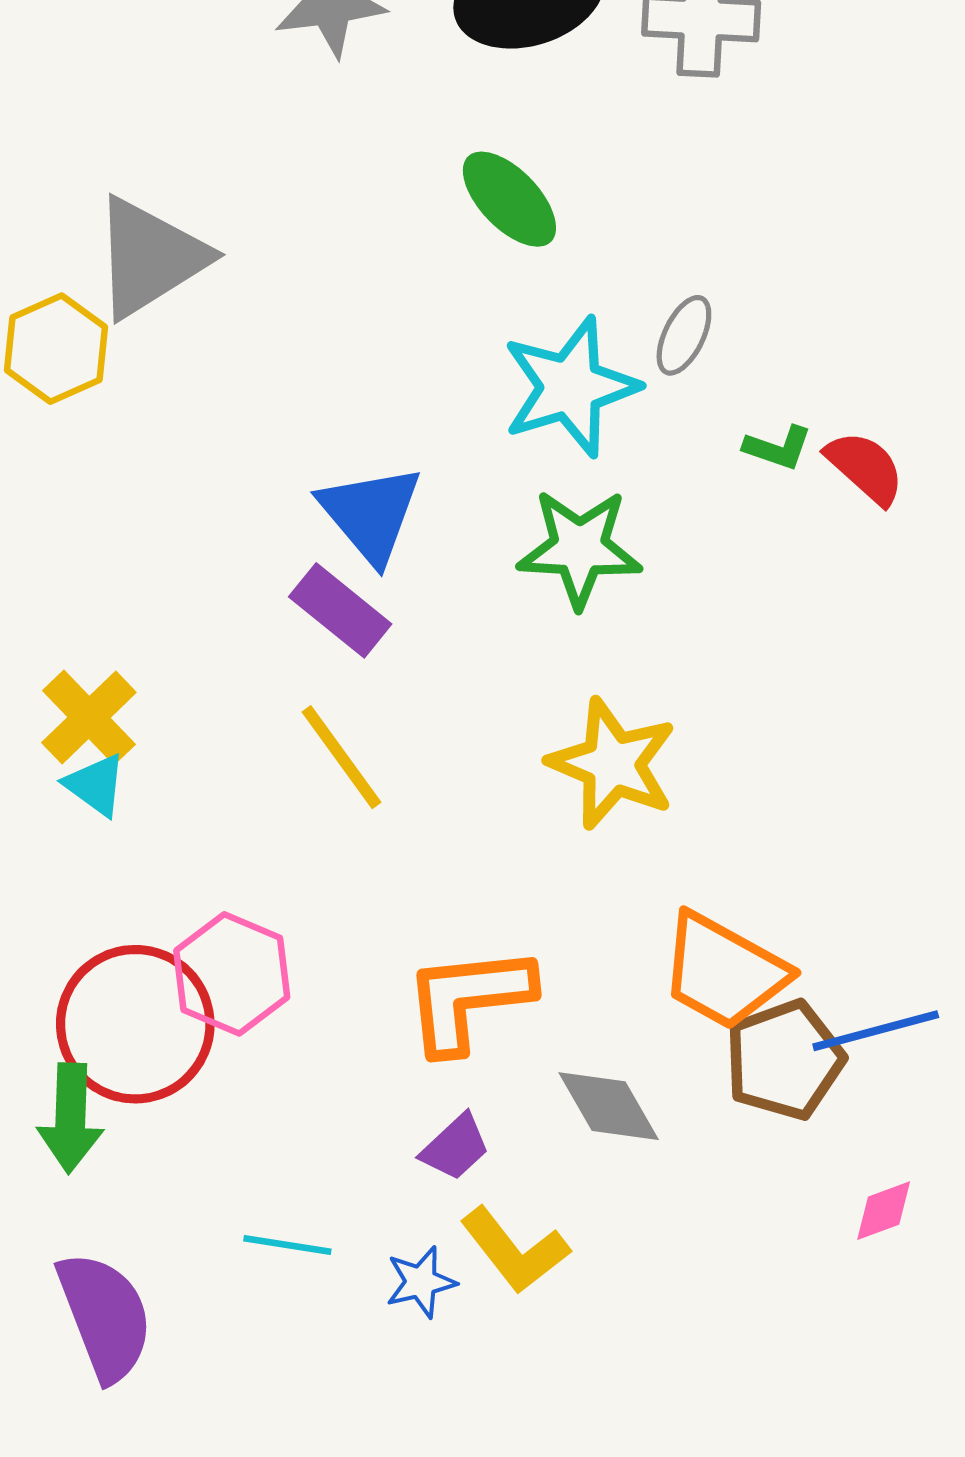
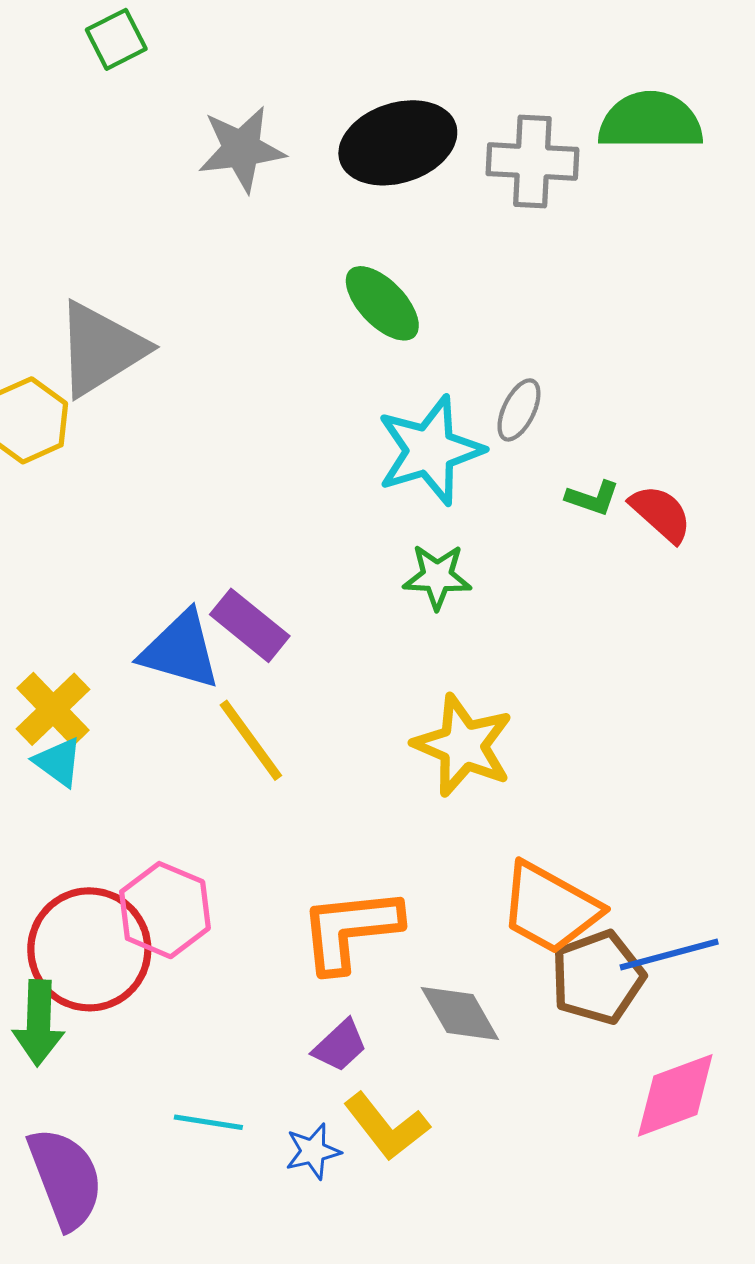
blue triangle: (371, 514) -> (180, 650), moved, turned -34
green star: (580, 548) -> (437, 577), size x0.7
pink diamond: (884, 1211) -> (675, 1095), size x1.8

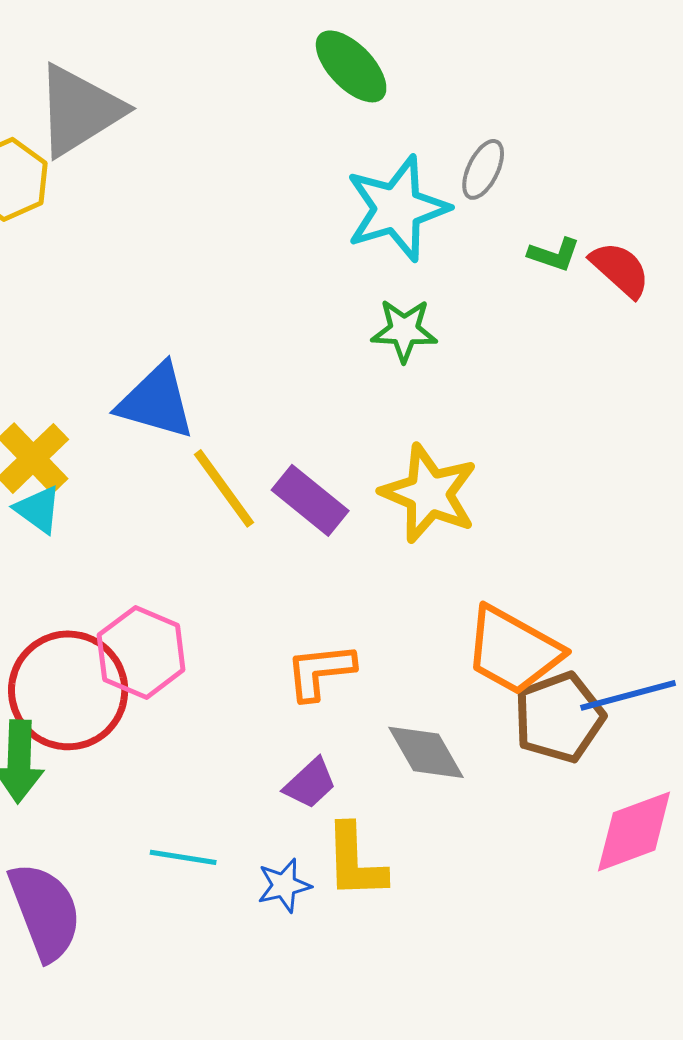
purple rectangle: (250, 625) -> (310, 500), moved
orange L-shape: (350, 930) -> (320, 671), size x0.7
yellow L-shape: (386, 1126) -> (355, 861), turned 36

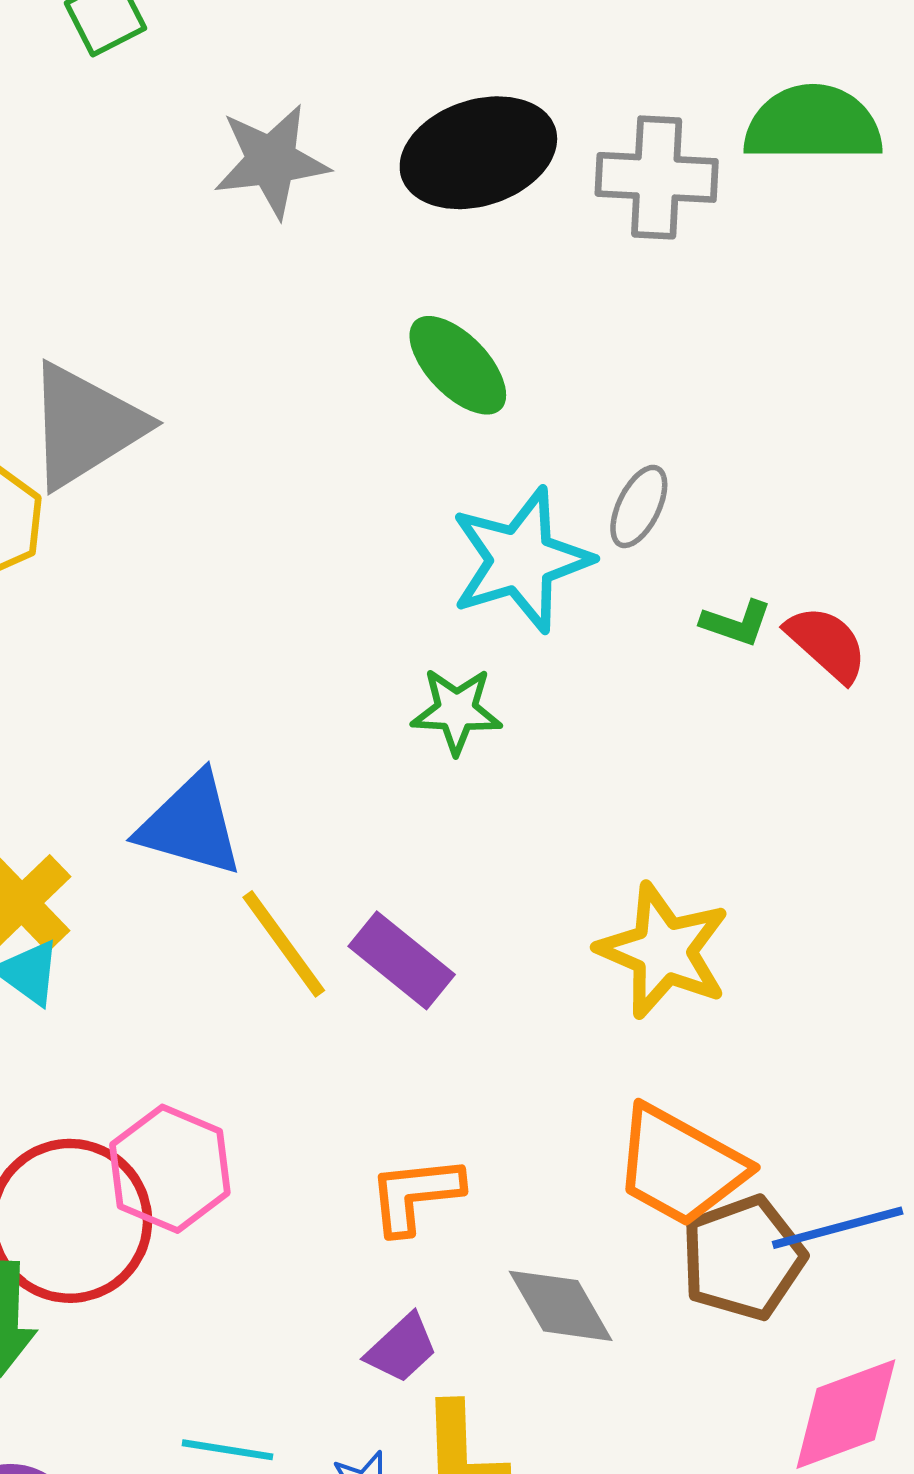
green star: (404, 330) -> (456, 711), moved
yellow star: (429, 493) -> (664, 951), moved

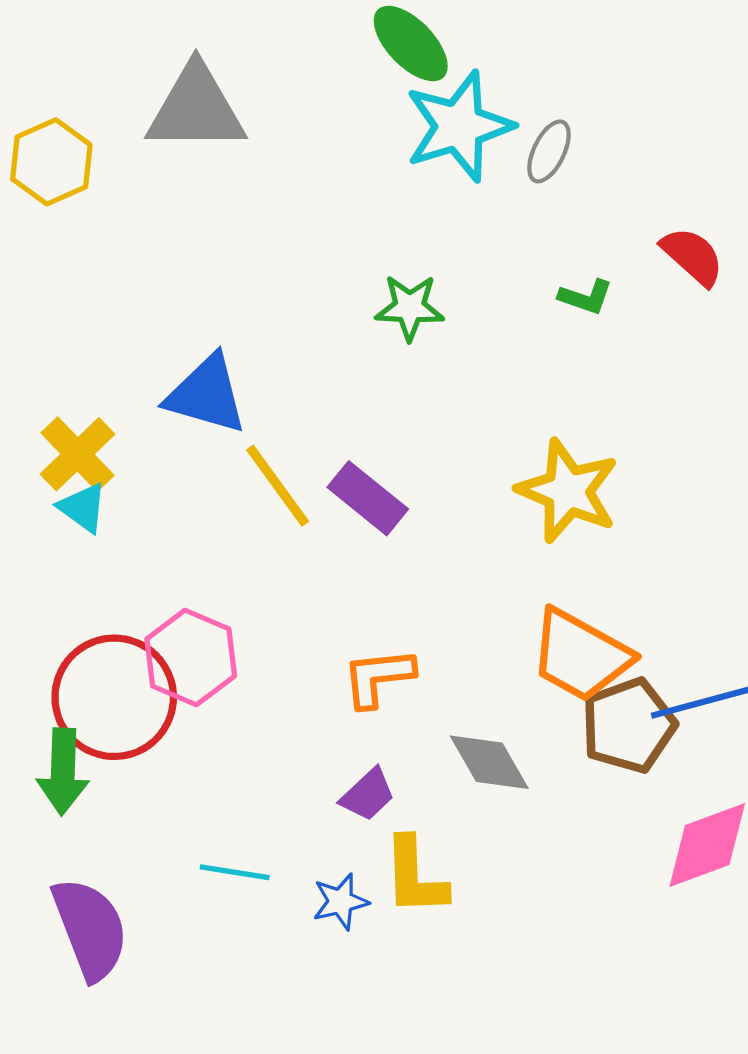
gray triangle: (85, 426) -> (196, 108), moved, turned 32
cyan star: (521, 560) -> (459, 126), moved
green L-shape: (736, 623) -> (586, 297), moved

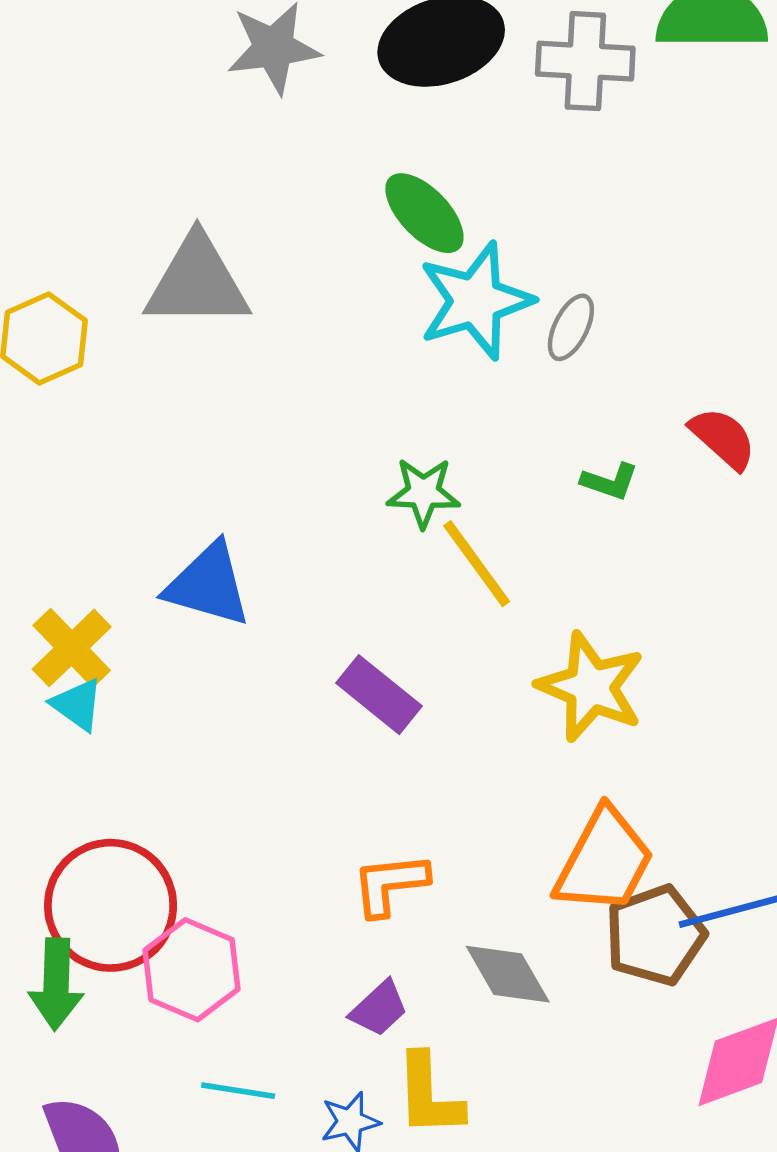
yellow line: (278, 486) -> (477, 564), moved
orange trapezoid: (580, 655) -> (604, 861), turned -91
pink hexagon: (191, 657) -> (192, 970), moved

